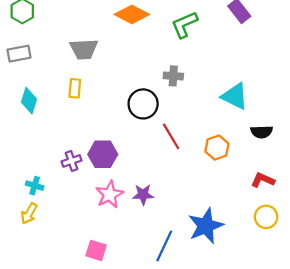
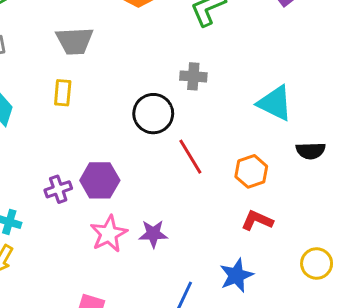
red L-shape: (263, 180) -> (257, 220), moved
blue star: (206, 226) -> (236, 275), size x0.7

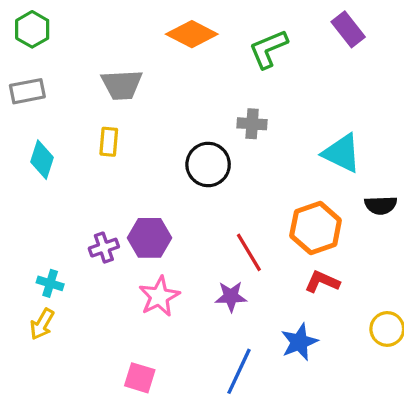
red line: (190, 157) -> (249, 252), moved
orange hexagon: (251, 171) -> (316, 228), size x1.4
purple star: (153, 234) -> (231, 296), moved

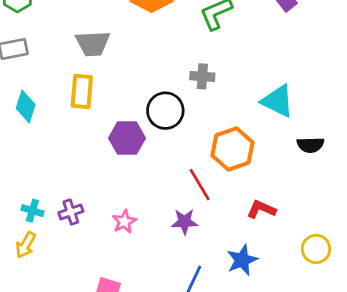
yellow rectangle: (109, 142) -> (82, 91), size x1.4
orange hexagon: (316, 228) -> (232, 149), moved
purple hexagon: (149, 238) -> (127, 138), moved
purple cross: (104, 248) -> (71, 212), moved
pink star: (159, 296) -> (124, 222), size x0.7

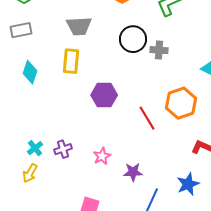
black circle: (165, 111) -> (133, 39), moved
red line: (200, 185) -> (147, 118), moved
cyan cross: (32, 211) -> (35, 148), turned 35
purple star: (185, 222) -> (133, 172), moved

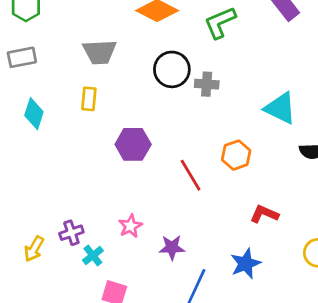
yellow rectangle: (71, 61) -> (89, 99), size x0.7
orange hexagon: (181, 103) -> (236, 155), size x0.7
cyan cross: (35, 148) -> (93, 255), moved
purple cross: (63, 149) -> (71, 233), moved

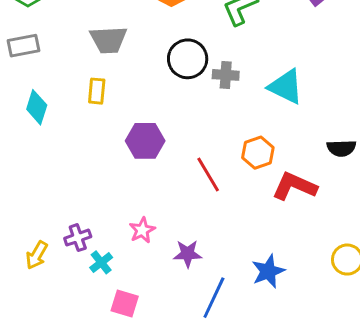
cyan triangle: (280, 108) -> (286, 87), moved
red L-shape: (264, 214) -> (295, 186), moved, size x1.4

